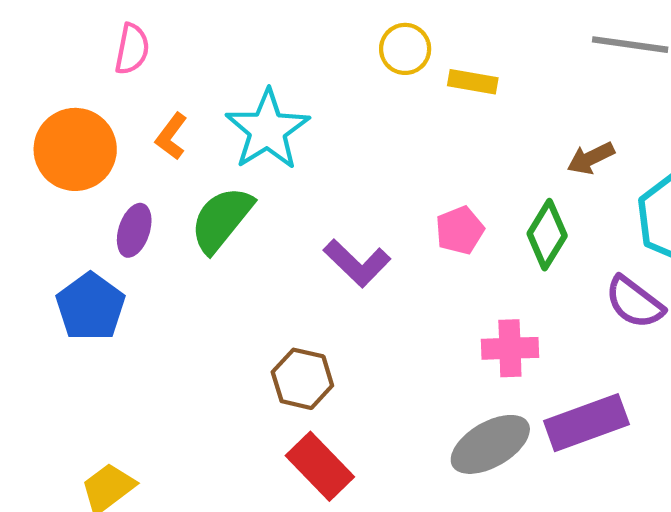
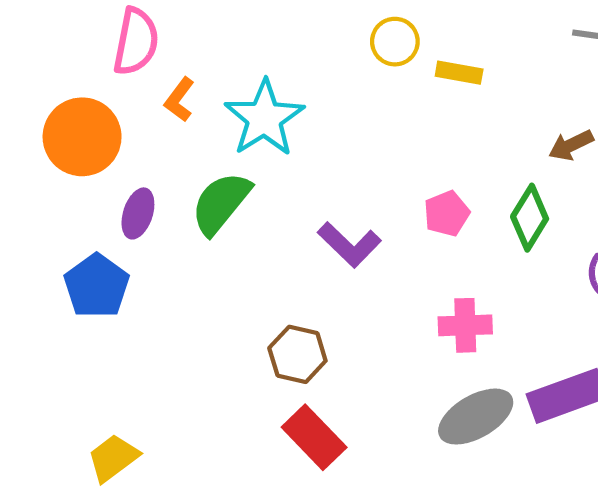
pink semicircle: (132, 49) -> (136, 42), size x1.4
orange L-shape: (171, 136) -> (179, 100), moved
pink cross: (510, 348) -> (465, 325), moved

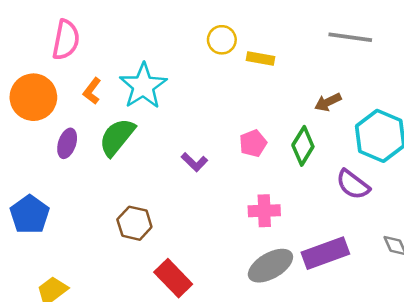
orange L-shape: (179, 100) -> (92, 91), moved
purple L-shape: (349, 245) -> (194, 162), size x0.7
blue pentagon: (97, 286) -> (30, 214), moved
brown hexagon: (297, 354) -> (134, 223), moved

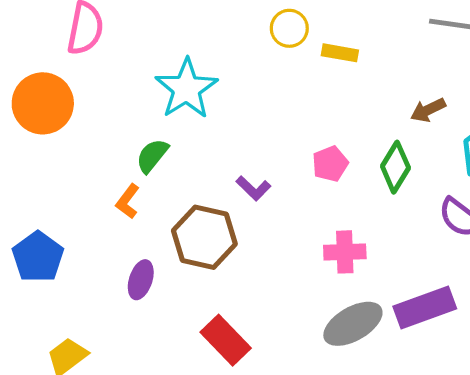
orange L-shape: (92, 91) -> (128, 201), moved
green semicircle: (117, 137) -> (152, 156), size x0.7
purple ellipse: (67, 143) -> (141, 280), moved
brown hexagon: (134, 223) -> (204, 237), moved, size x1.4

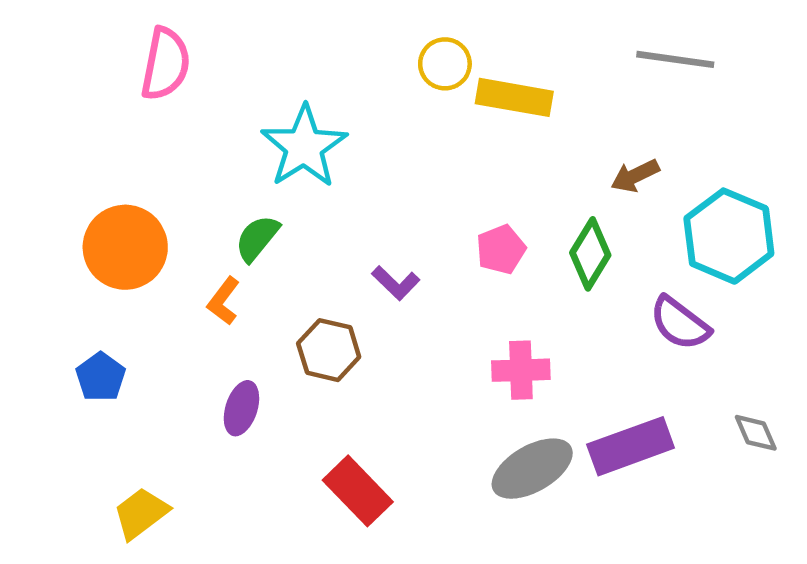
yellow rectangle: (340, 53) -> (514, 97), size x1.5
orange circle: (43, 103) -> (125, 247), moved
brown hexagon: (204, 237) -> (329, 350), size x0.7
blue pentagon: (38, 257) -> (101, 377), size x0.7

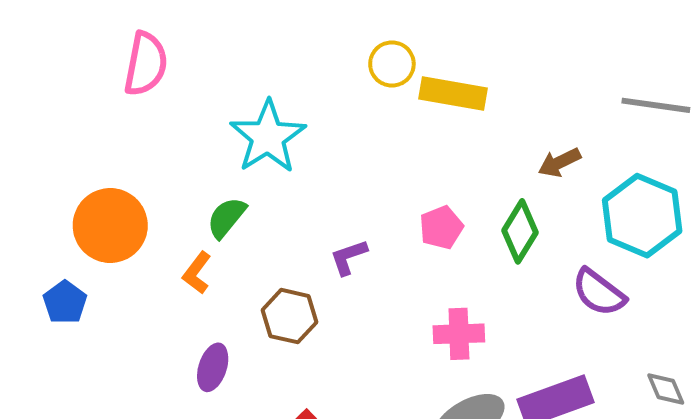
gray line: (675, 59) -> (656, 105), moved
purple L-shape: (396, 283) -> (349, 257), turned 117
blue pentagon: (101, 377) -> (65, 302), moved

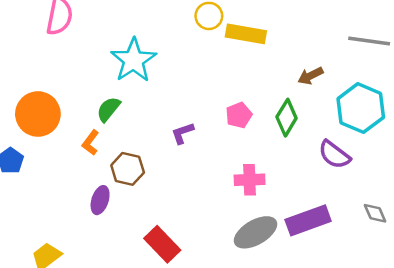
brown hexagon: (289, 316) -> (128, 169), moved

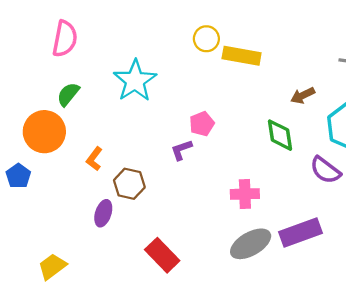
green semicircle: (108, 109) -> (68, 94), moved
pink pentagon: (239, 115) -> (202, 124), moved
green diamond: (287, 118) -> (280, 135), turned -40

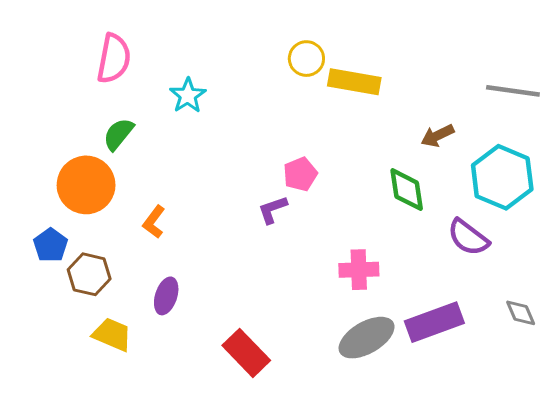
cyan star: (135, 81) -> (188, 96), moved, size x0.6
brown hexagon: (129, 184) -> (89, 274), moved
yellow trapezoid: (52, 266) -> (112, 334), moved, turned 60

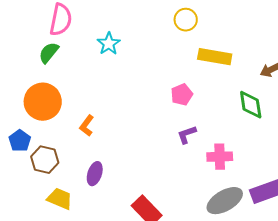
yellow rectangle: (354, 82) -> (215, 57), moved
green semicircle: (118, 134) -> (49, 53), moved
purple L-shape: (273, 210) -> (187, 135), moved

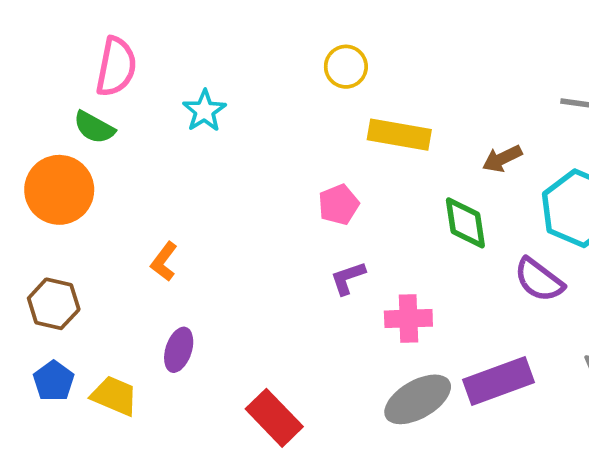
green semicircle: (49, 53) -> (94, 127), turned -100
orange circle: (43, 102) -> (59, 190), moved
blue pentagon: (20, 141) -> (54, 381), moved
brown hexagon: (45, 160) -> (54, 304), moved

